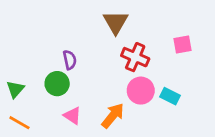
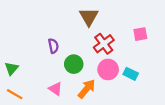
red cross: (135, 57) -> (104, 44), turned 30
green circle: (57, 84) -> (74, 64), moved

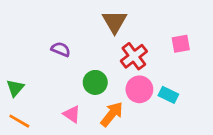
purple semicircle: (53, 46) -> (61, 49), moved, turned -56

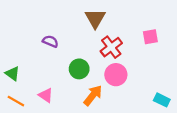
green triangle: (15, 88) -> (12, 74), turned -35
cyan rectangle: (168, 95) -> (162, 100), moved
pink triangle: (72, 114) -> (46, 95), moved

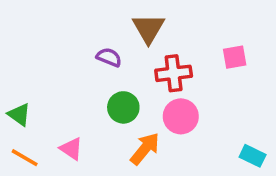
purple semicircle: (50, 41) -> (109, 57), moved
red cross: (111, 47) -> (174, 73), turned 30

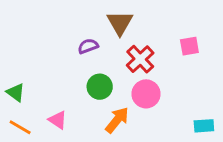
purple semicircle: (109, 57) -> (88, 46), turned -42
red cross: (174, 73) -> (140, 59), turned -36
cyan rectangle: (253, 156) -> (204, 126), turned -30

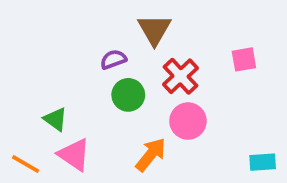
green circle: (100, 87) -> (128, 95), moved
green triangle: (16, 92) -> (55, 119), moved
pink triangle: (58, 120) -> (74, 155), size x1.4

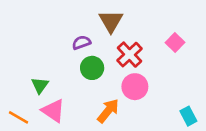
pink square: (244, 59) -> (175, 43), turned -36
green triangle: (55, 119) -> (40, 85), turned 30
cyan rectangle: (263, 162) -> (188, 116), turned 66

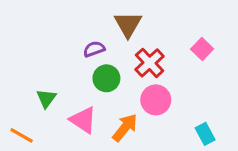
pink triangle: (53, 111) -> (83, 120), moved
cyan rectangle: (188, 116) -> (205, 134), moved

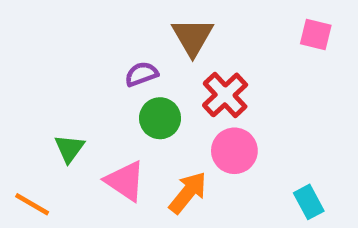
pink square: (202, 49) -> (316, 35), moved, turned -30

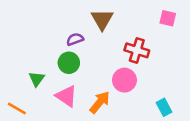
red cross: (225, 95) -> (137, 50), moved, turned -30
green circle: (160, 118) -> (69, 63), moved

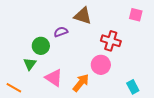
brown triangle: (102, 19) -> (83, 16), turned -42
green circle: (69, 63) -> (41, 46), moved

